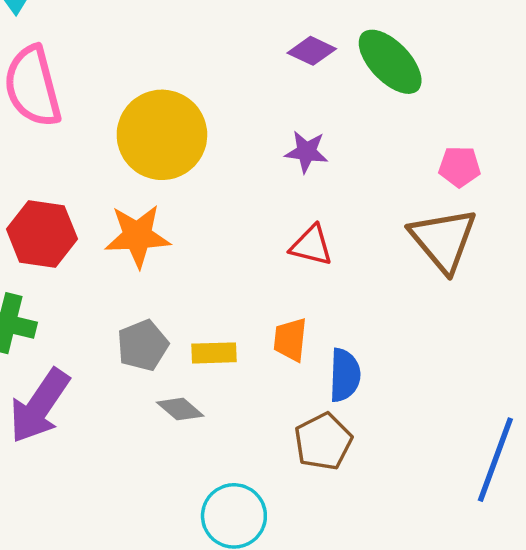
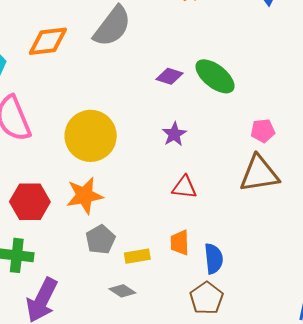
purple star: (306, 152) -> (174, 134), turned -30
brown triangle: (443, 240) -> (259, 174), turned -51
gray pentagon: (143, 345) -> (100, 240), moved

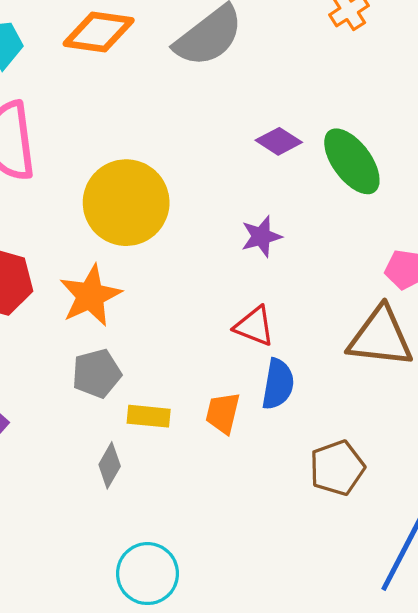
orange star: (85, 195) -> (90, 296), turned -30
blue semicircle: (214, 259) -> (278, 384), moved
gray diamond: (122, 291) -> (110, 465), turned 72
brown pentagon: (206, 298) -> (337, 468), moved

